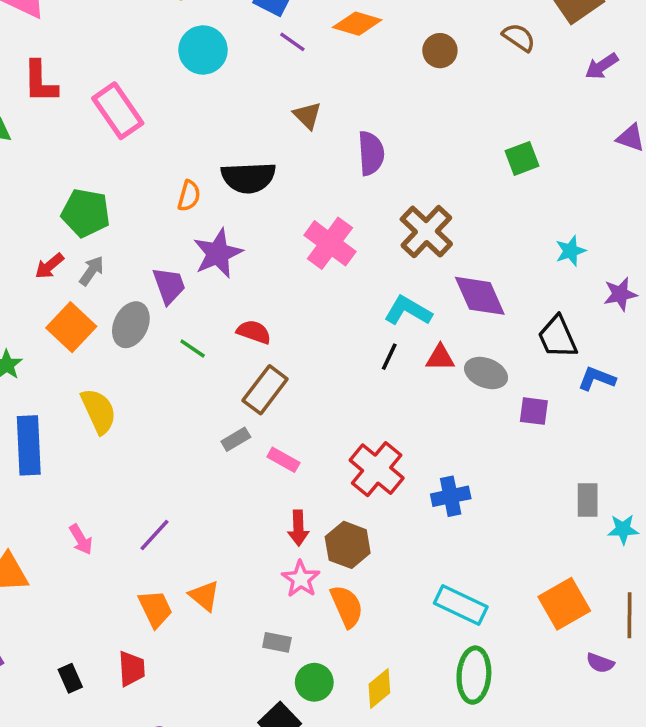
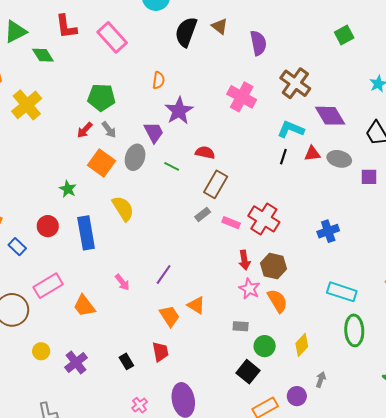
black semicircle: (248, 178) -> (186, 32), moved, turned 120
gray arrow: (92, 271) -> (109, 130), turned 114
red cross: (377, 469) -> (264, 219), moved

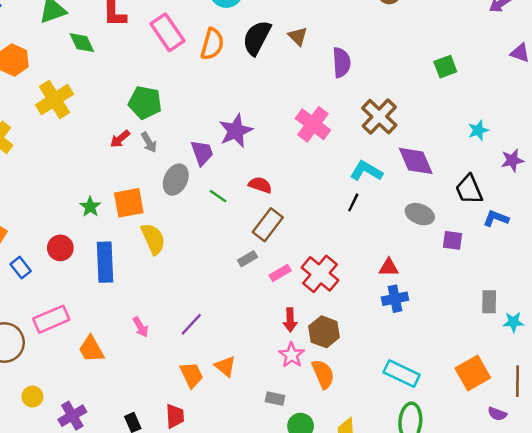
orange semicircle: (159, 80) -> (212, 44), moved, size x1.5
red triangle: (312, 154) -> (389, 267), moved
orange square: (101, 163) -> (129, 203), moved, turned 36
pink rectangle: (231, 223) -> (280, 273), turned -60

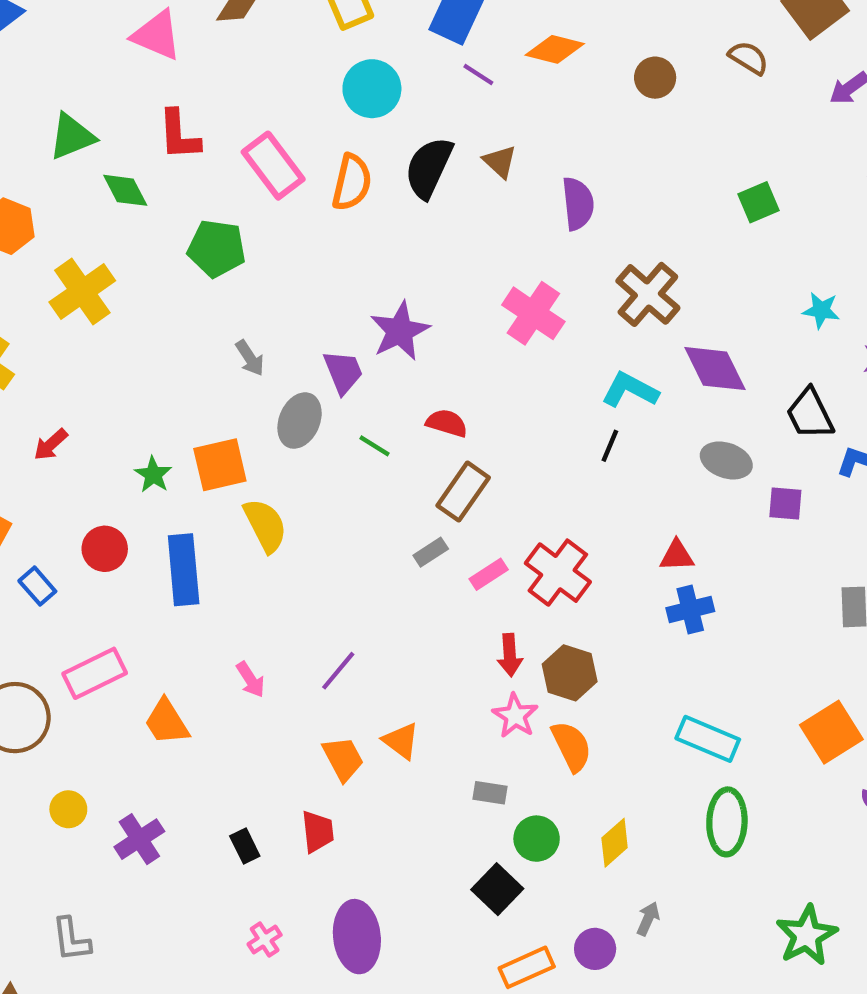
green pentagon: (145, 103) -> (217, 248), moved
cyan star: (478, 130) -> (821, 310), turned 30
red arrow: (120, 139) -> (51, 445), moved

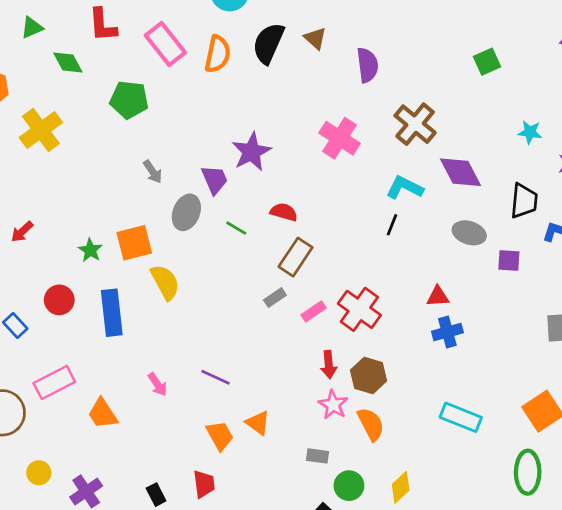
green triangle: (72, 136) -> (32, 28), size x0.7
black trapezoid: (810, 414) -> (524, 201), turned -147
purple line: (338, 671) -> (215, 377), turned 76
green ellipse: (727, 822) -> (528, 472), moved

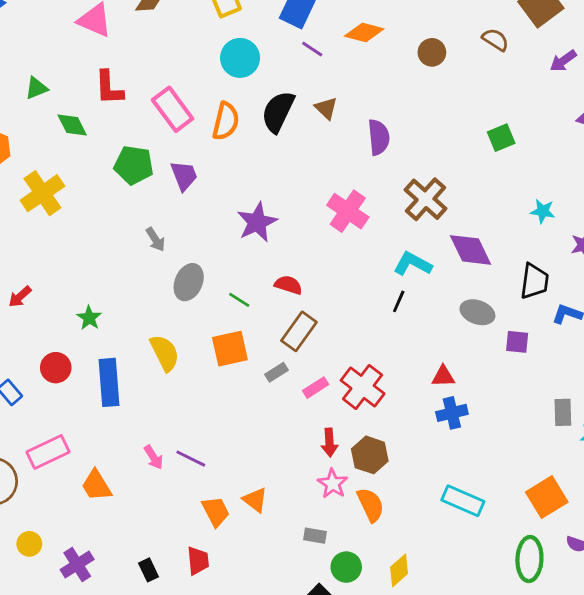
purple trapezoid: (215, 180) -> (184, 176), moved
orange square: (134, 243) -> (230, 349), moved
purple line: (215, 377) -> (191, 459), moved

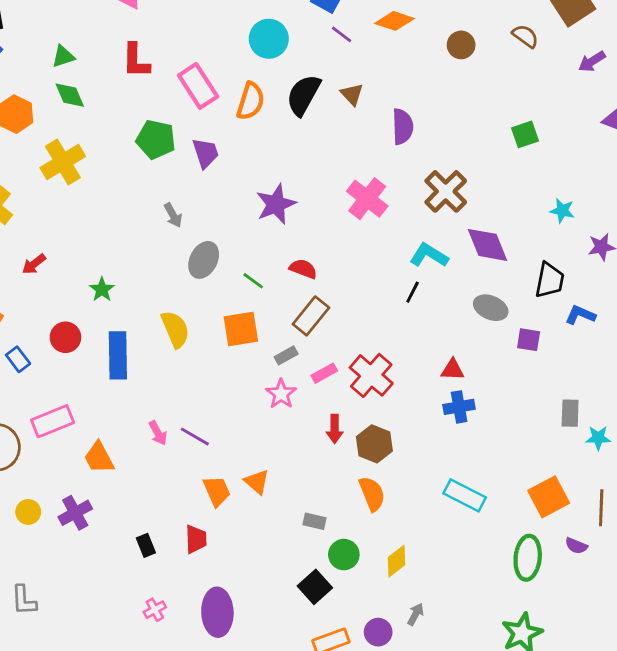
green diamond: (72, 125) -> (70, 95), moved
pink star: (333, 484) -> (281, 394), moved
purple cross: (77, 565) -> (75, 513), moved

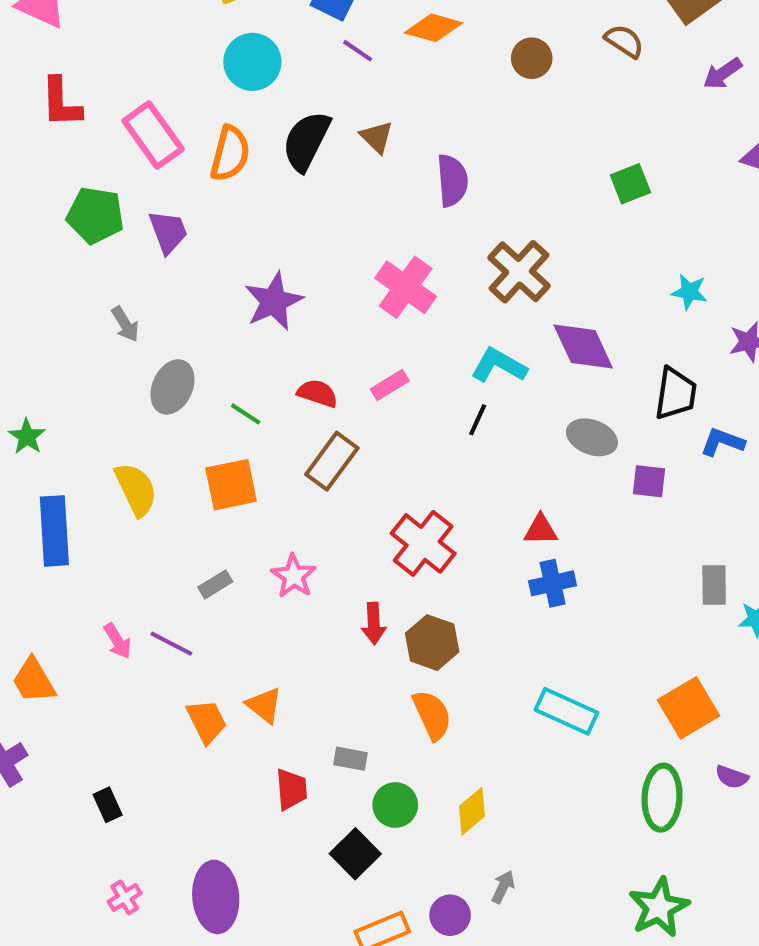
gray rectangle: (286, 355) -> (215, 584), moved
pink rectangle: (324, 373) -> (390, 385), moved
red trapezoid: (196, 539) -> (291, 789), moved

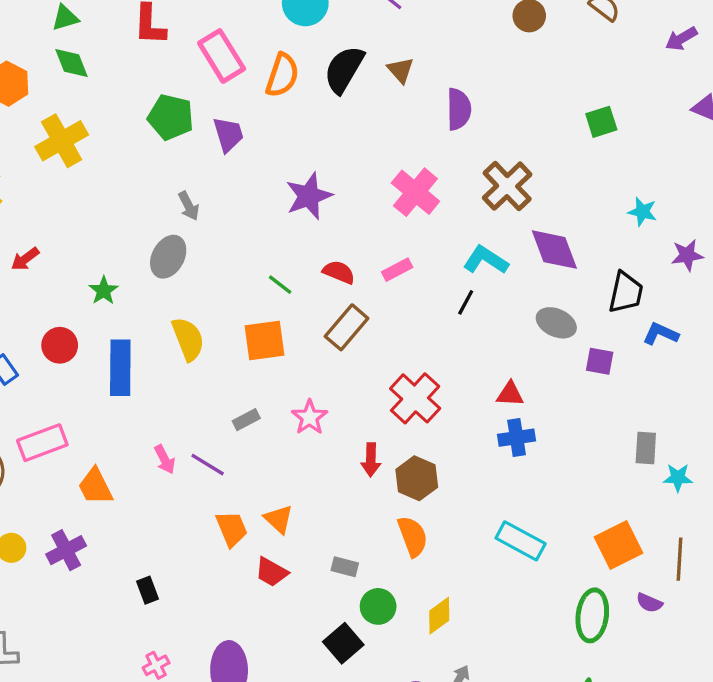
gray ellipse: (172, 387) -> (168, 257), moved
red trapezoid: (291, 789) -> (271, 572), moved, turned 120

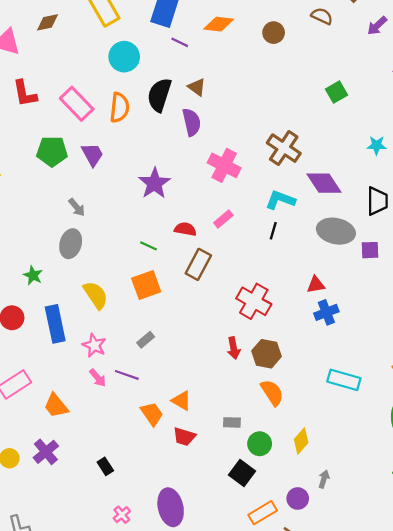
purple semicircle: (459, 109) -> (191, 122), moved
gray ellipse: (556, 323) -> (336, 231), size x1.4
pink star: (309, 417) -> (94, 345), moved

